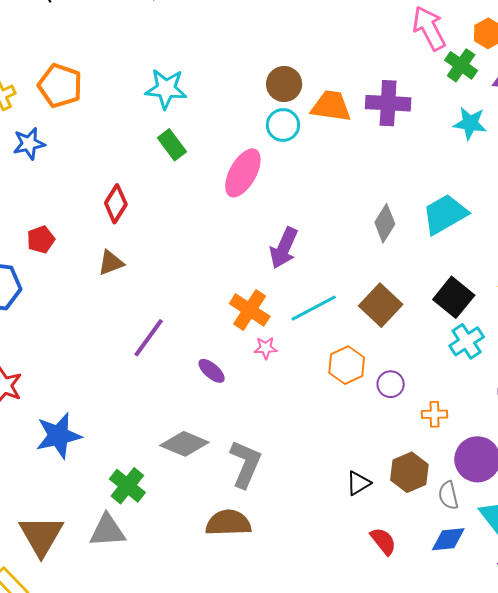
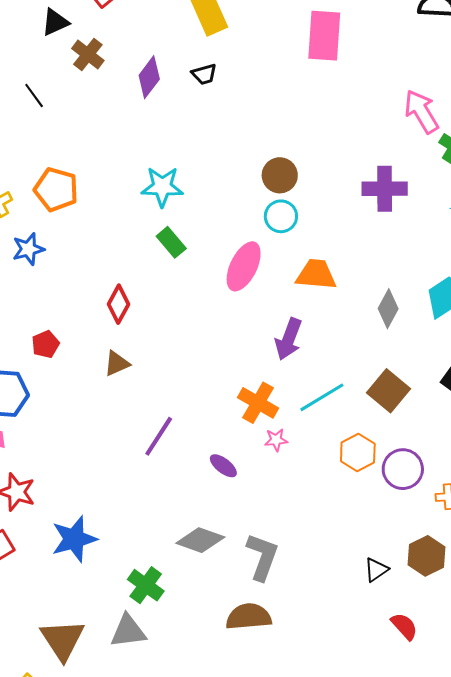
orange trapezoid: (331, 106) -> (316, 274), moved
purple circle: (391, 384) -> (403, 469), size x1.5

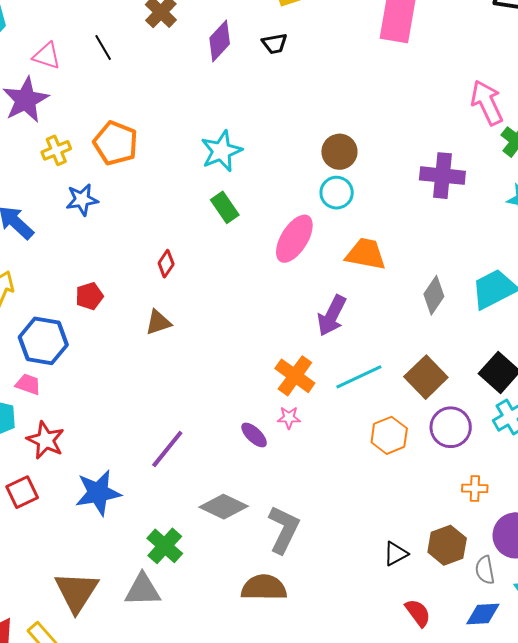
cyan star: (162, 187) -> (221, 151), turned -30
red diamond: (118, 304) -> (166, 264), size x0.7
purple line: (159, 436) -> (167, 449), moved
pink star: (276, 440) -> (289, 418), moved
purple circle: (403, 469) -> (451, 427), moved

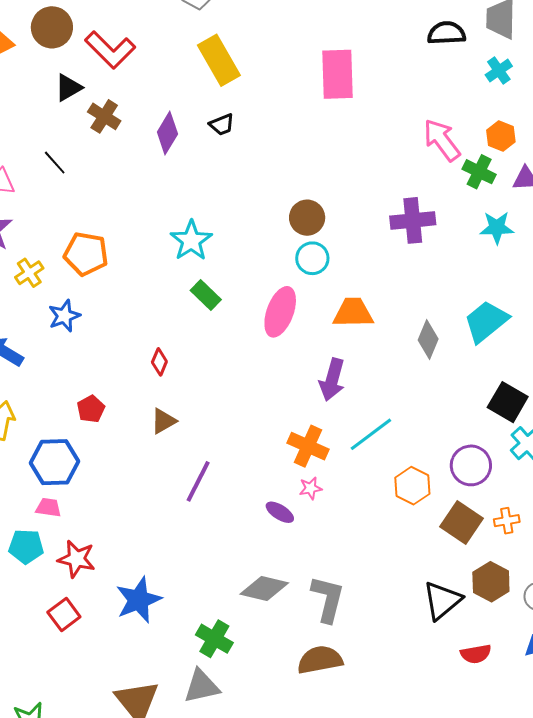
brown square: (426, 377) -> (462, 523), moved
purple line: (167, 449) -> (198, 481), moved
black triangle: (396, 554) -> (442, 600), size x1.6
red semicircle: (418, 613) -> (476, 654), turned 128

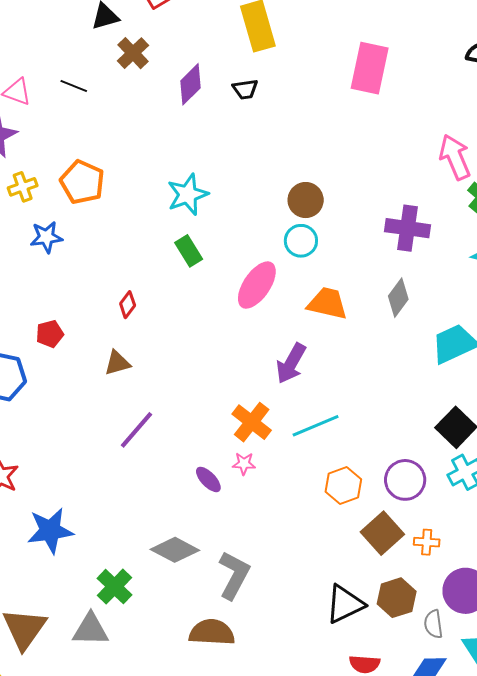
black line: (55, 163) -> (74, 86), turned -40
gray diamond: (428, 340) -> (398, 298), moved

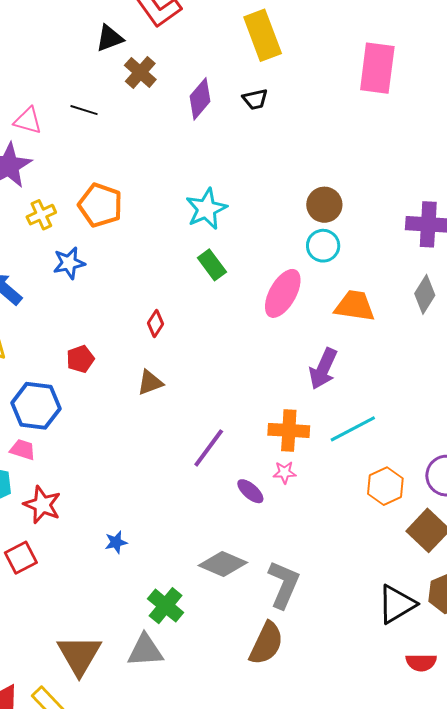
orange cross: (252, 422) -> (289, 430), turned -30
purple line: (136, 430) -> (209, 448), moved
blue star: (50, 531) -> (116, 542), moved, size x0.5
brown semicircle: (212, 632) -> (266, 643), turned 117

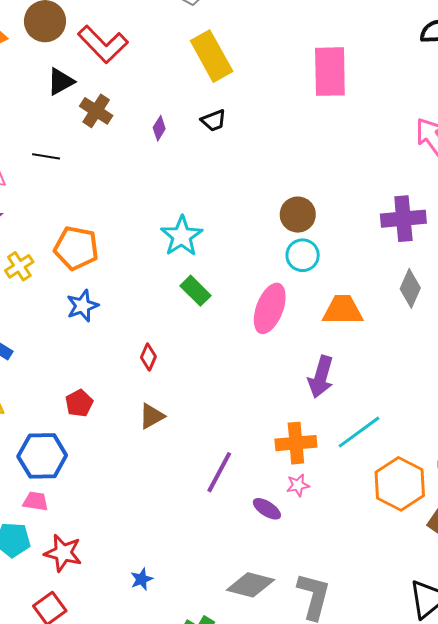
purple diamond: (200, 99) -> (159, 128), size x0.6
blue star: (69, 263) -> (82, 306), moved
orange hexagon: (385, 486) -> (400, 484), size x1.4

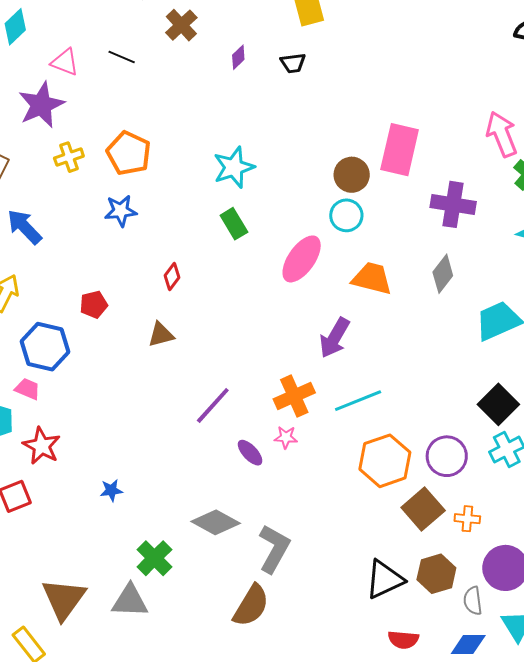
pink rectangle: (330, 72) -> (400, 150), moved
orange cross: (296, 443) -> (294, 396), turned -33

